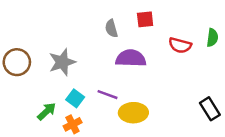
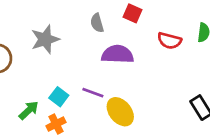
red square: (145, 19) -> (133, 13), turned 30
gray star: (62, 62) -> (45, 39), moved
yellow ellipse: (133, 113) -> (120, 112), turned 52

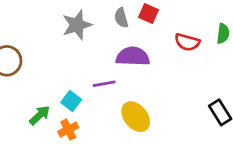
gray semicircle: (97, 23) -> (121, 18), moved
gray star: (45, 39) -> (77, 25), moved
purple line: (93, 93) -> (104, 84), moved, turned -30

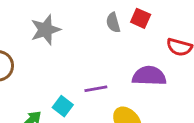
gray star: (77, 25) -> (45, 30), moved
purple semicircle: (133, 56) -> (149, 76), moved

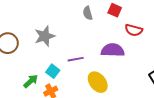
red square: (141, 18) -> (115, 10), moved
gray star: (45, 30) -> (45, 36), moved

